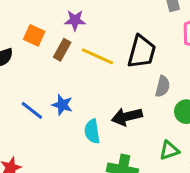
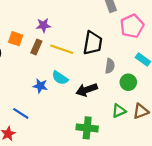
blue line: (32, 110) -> (21, 113), moved
cyan semicircle: (92, 131) -> (60, 78), moved, turned -42

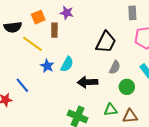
orange square: (16, 39) -> (38, 17), turned 32
brown rectangle: (36, 47) -> (54, 30), turned -40
yellow line: (62, 49) -> (33, 44), moved
cyan semicircle: (60, 78) -> (67, 64), turned -112

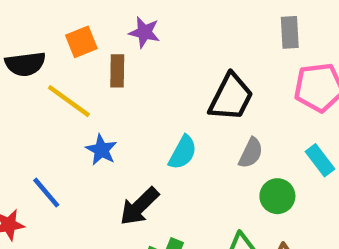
cyan semicircle: (67, 64) -> (183, 153), moved
black arrow: (88, 82) -> (139, 206), moved, turned -42

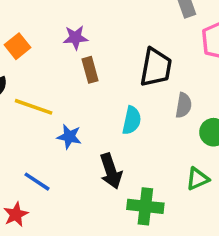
orange square: (81, 42) -> (17, 46), moved
brown rectangle: (117, 71) -> (90, 70), moved
black arrow: (139, 206) -> (111, 171), turned -48

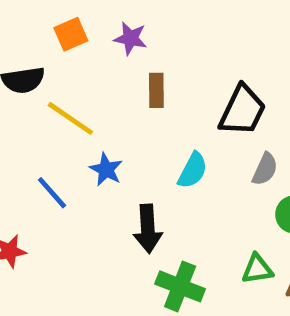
purple star: (75, 38) -> (130, 38), moved
blue line: (37, 182) -> (52, 193), moved

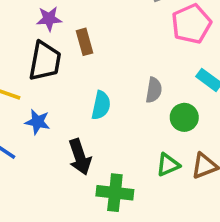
purple star: (130, 38) -> (49, 19), moved
brown rectangle: (156, 90) -> (84, 42), moved
black trapezoid: (242, 110) -> (45, 61), moved

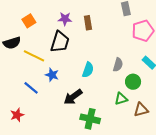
brown rectangle: (84, 42) -> (88, 23), moved
black arrow: (80, 157) -> (73, 97), turned 66
green triangle: (168, 165) -> (121, 99), moved

